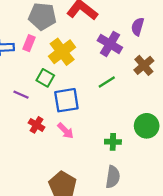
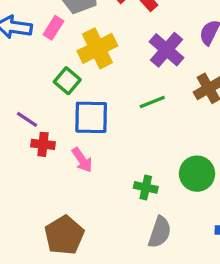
purple line: (21, 95) -> (27, 119), moved
red cross: (36, 125) -> (43, 144), turned -35
gray semicircle: (113, 177) -> (160, 232), moved

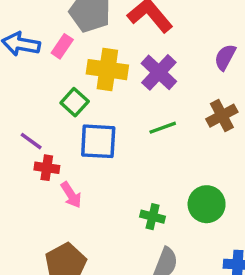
yellow cross: (97, 48) -> (107, 70), turned 33
purple cross: (166, 50) -> (159, 72), moved
pink arrow: (82, 160) -> (71, 195), moved

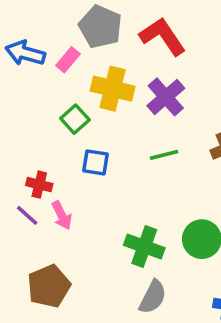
purple line: (31, 141) -> (27, 215), moved
blue square: (98, 141) -> (96, 162), size x0.7
green cross: (153, 217) -> (144, 246), size x1.5

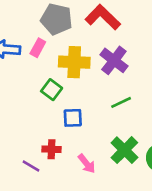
red cross: (39, 185) -> (52, 149), moved
pink arrow: (62, 215) -> (87, 164), moved
green cross: (144, 246) -> (124, 150), moved, turned 36

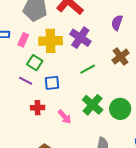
pink rectangle: (38, 48) -> (23, 40), moved
purple line: (31, 166) -> (26, 81), moved

